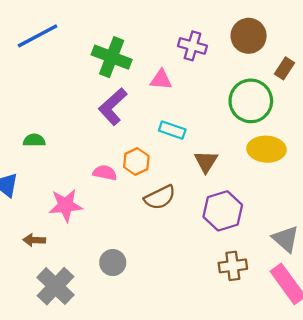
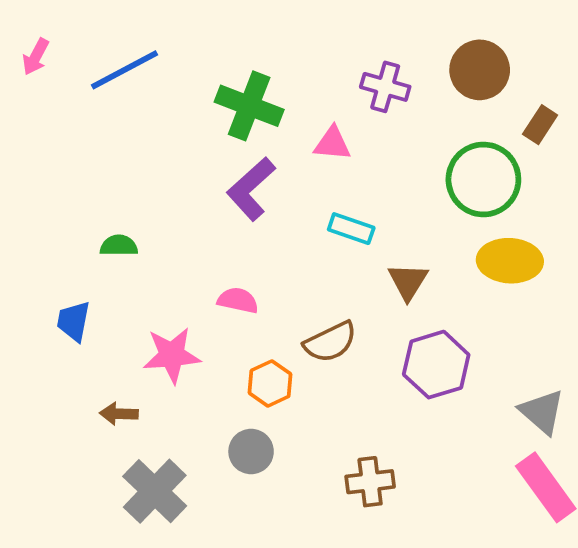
orange hexagon: (136, 162) -> (270, 383), moved
brown cross: (233, 266) -> (370, 482), moved

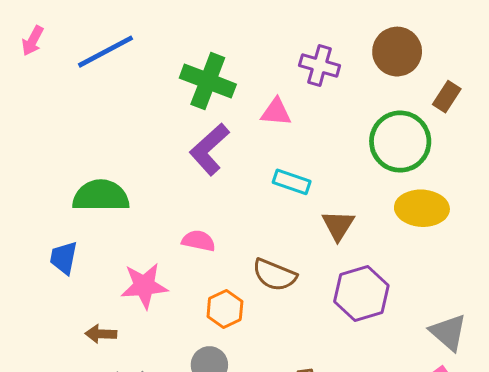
green semicircle: (119, 246) -> (101, 196), size x1.8
brown semicircle: (330, 342) -> (275, 275), turned 48

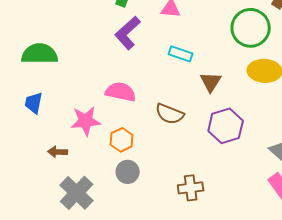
green semicircle: (101, 196) -> (40, 54), moved
pink semicircle: (199, 241) -> (121, 92), size x1.4
orange hexagon: (225, 309) -> (122, 140), moved

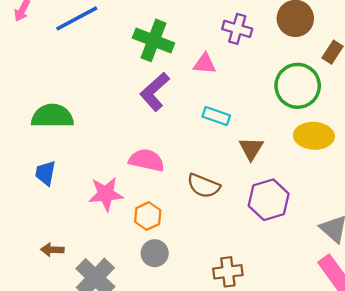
brown arrow: (58, 152) -> (52, 250), moved

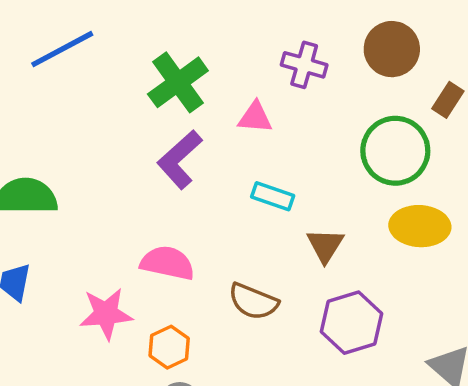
green cross: (153, 40) -> (178, 82), turned 33

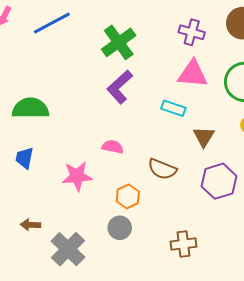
pink triangle: (255, 117) -> (193, 74), moved, size x1.5
pink semicircle: (167, 263) -> (113, 147), size x0.7
orange hexagon: (169, 347) -> (128, 196), moved

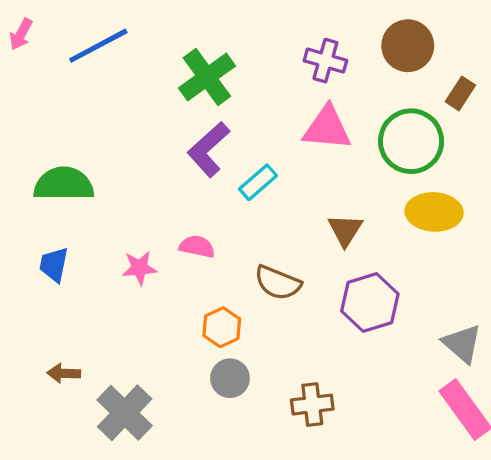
cyan rectangle: (173, 108) -> (258, 182), moved, turned -60
pink star: (77, 176) -> (139, 268), moved, size x0.7
gray circle: (120, 228) -> (230, 378), moved

